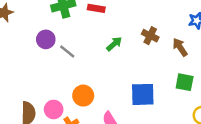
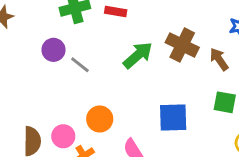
brown cross: (150, 36) -> (182, 45), size x1.5
green arrow: (114, 44) -> (138, 55), size x1.5

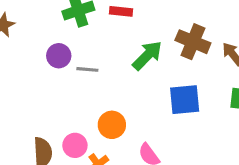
gray line: (80, 65) -> (87, 69), turned -30
blue square: (173, 118) -> (185, 100), moved

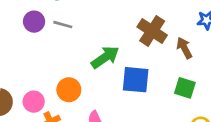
green arrow: (147, 55) -> (105, 57), moved
gray line: (87, 69) -> (63, 25), moved

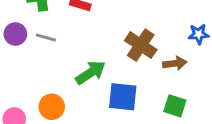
brown arrow: (184, 48) -> (175, 63), turned 110

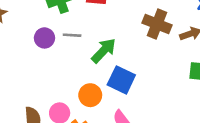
green arrow: (91, 73) -> (104, 51), moved
blue square: (123, 97) -> (121, 80), moved, turned 32

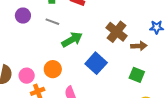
purple circle: (44, 38) -> (23, 16), moved
blue square: (121, 80) -> (96, 63), moved

